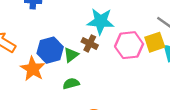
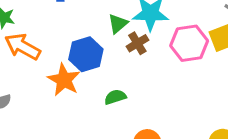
brown cross: (90, 43) -> (137, 43), turned 35
green triangle: (71, 55) -> (118, 24), moved

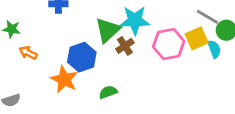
green triangle: (118, 24) -> (108, 30), size x1.5
orange arrow: (23, 47) -> (28, 53), size x0.6

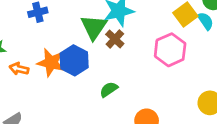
pink hexagon: (169, 44) -> (170, 50), moved
orange star: (64, 79) -> (51, 63), moved

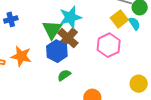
brown cross: (115, 39) -> (68, 38), size x1.5
blue hexagon: (74, 60) -> (57, 51), moved

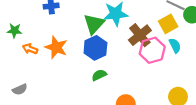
cyan semicircle: (134, 23) -> (175, 46), moved
brown cross: (68, 38) -> (140, 35), moved

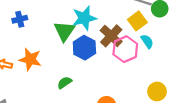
blue hexagon: (95, 48) -> (84, 48), moved
green semicircle: (99, 75) -> (65, 83), moved

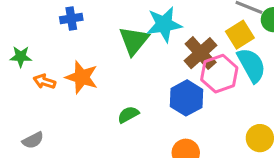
cyan semicircle: (147, 41) -> (252, 65), size x1.6
blue hexagon: (84, 48) -> (187, 98), moved

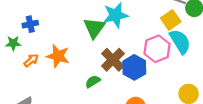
blue cross: (71, 18) -> (30, 24), moved
brown cross: (201, 53) -> (113, 60), moved
orange arrow: (44, 81) -> (31, 60), turned 126

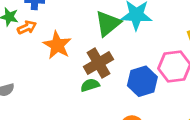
orange arrow: (31, 60) -> (27, 27), moved
brown cross: (113, 60) -> (98, 63), moved

